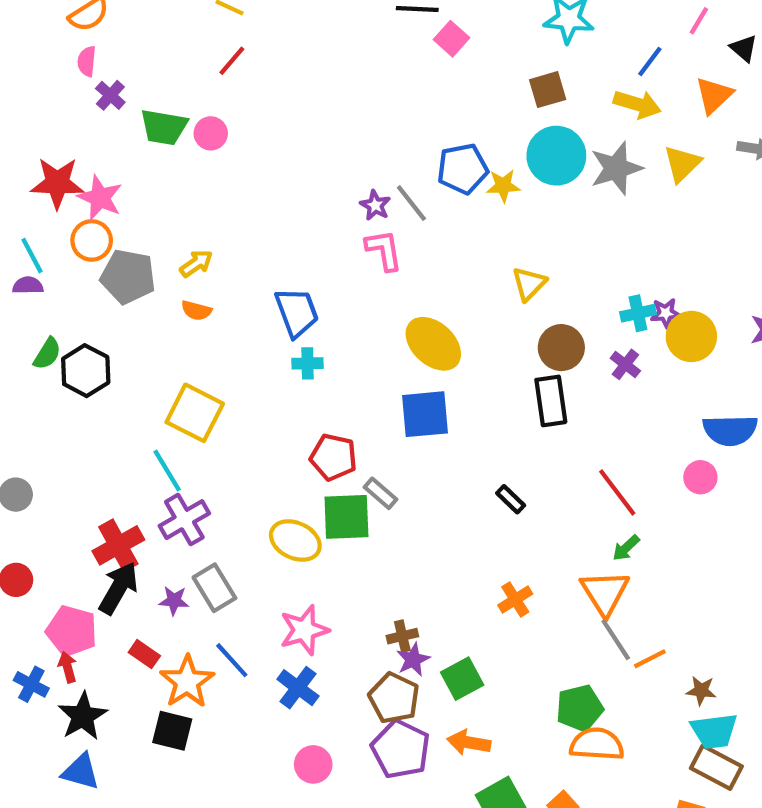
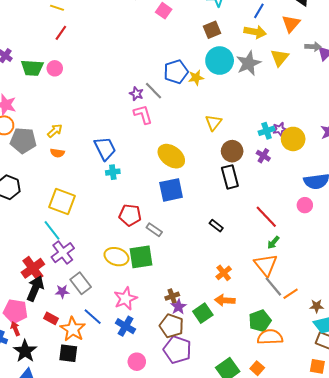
green square: (346, 517) -> (141, 257), moved
orange arrow: (469, 743) -> (225, 300), moved

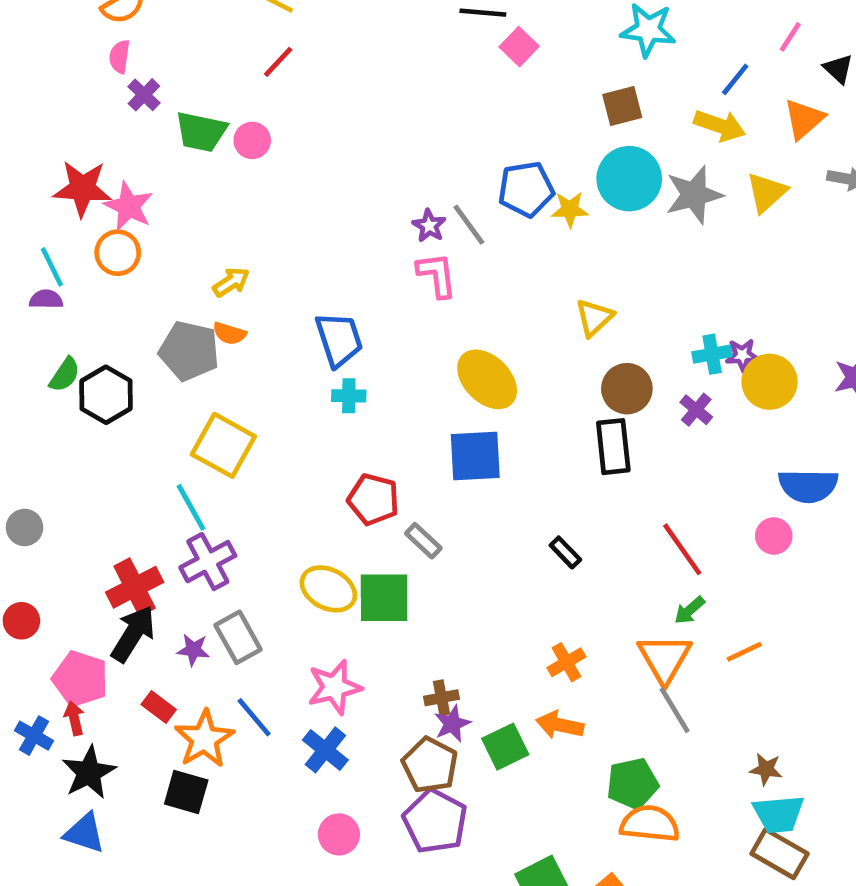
gray pentagon: (23, 141) -> (189, 351), moved
orange line: (291, 294) -> (744, 652), moved

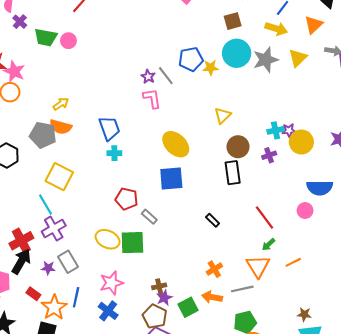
orange semicircle: (229, 333) -> (61, 127), size x1.5
purple cross: (696, 410) -> (269, 155), turned 32
gray line: (675, 710) -> (242, 289), moved, turned -70
blue line: (254, 717) -> (76, 297), turned 54

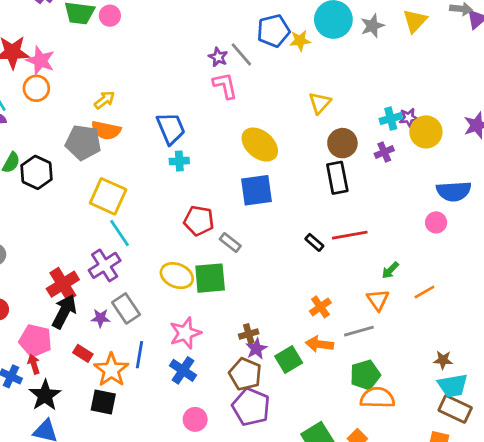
gray star: (266, 60) -> (372, 26), size x0.7
cyan line: (46, 205) -> (120, 233), moved
red line: (264, 218) -> (350, 235), moved, turned -60
orange triangle: (258, 266) -> (378, 300), size x0.7

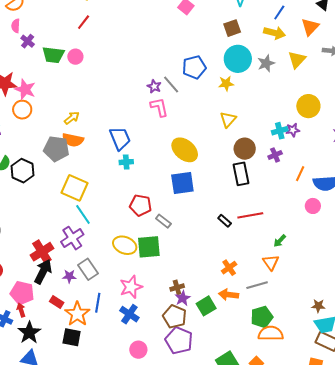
yellow star: (300, 40) -> (226, 84), moved
yellow circle: (426, 132) -> (308, 106), moved
orange line: (424, 292) -> (300, 174), moved, turned -35

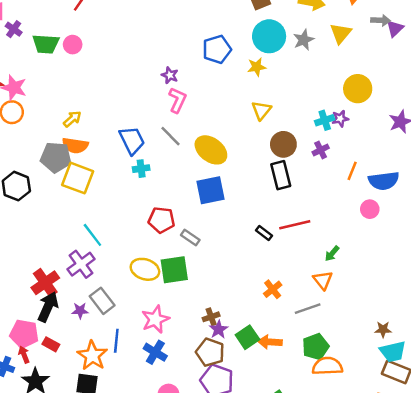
gray line: (171, 84) -> (170, 136), moved
pink L-shape: (159, 107) -> (177, 100), turned 40
yellow square: (75, 188) -> (78, 178), moved
orange arrow: (229, 295) -> (270, 342), moved
red rectangle: (57, 302) -> (51, 344), moved

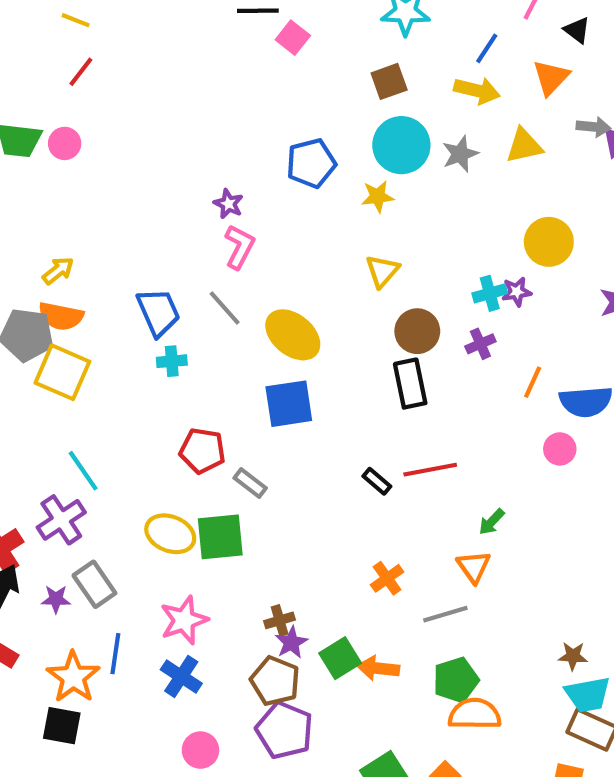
yellow triangle: (341, 33) -> (524, 146), turned 35

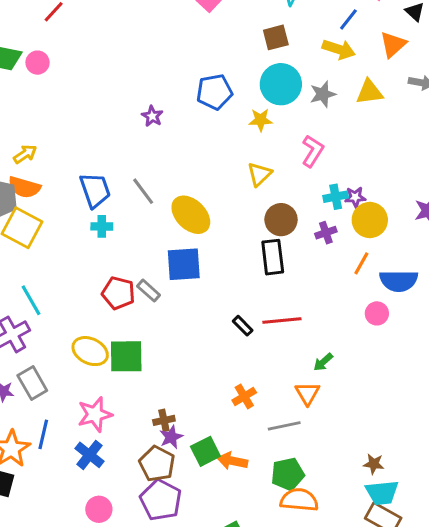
yellow circle: (549, 242) -> (370, 220), moved
pink L-shape: (239, 247) -> (313, 151), moved
gray rectangle: (250, 483) -> (149, 291), moved

